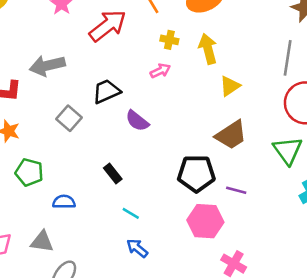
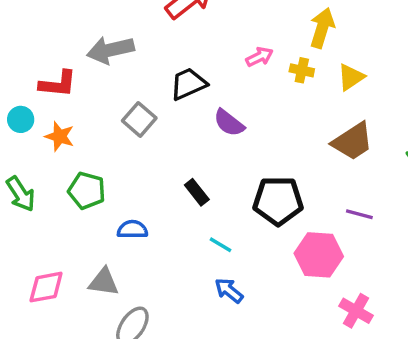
yellow cross: (169, 40) -> (302, 70), moved
yellow arrow: (208, 49) -> (322, 28), turned 32
black pentagon: (196, 174) -> (278, 201), moved

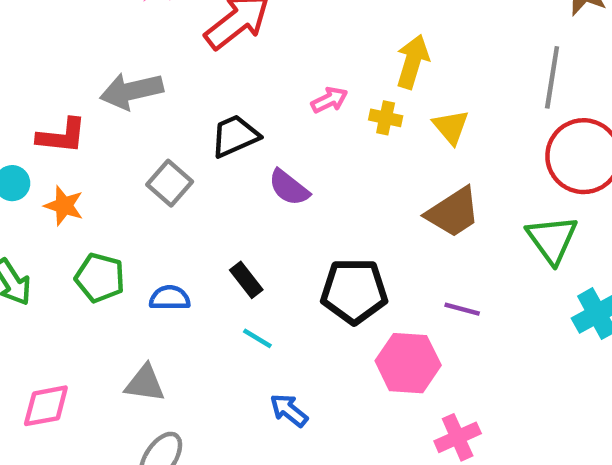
yellow triangle: (351, 77) -> (451, 127), turned -36
blue semicircle: (132, 230) -> (170, 298), moved
cyan line: (220, 245) -> (257, 338), moved
gray triangle: (104, 282) -> (145, 383), moved
pink cross: (356, 311) -> (458, 437), turned 36

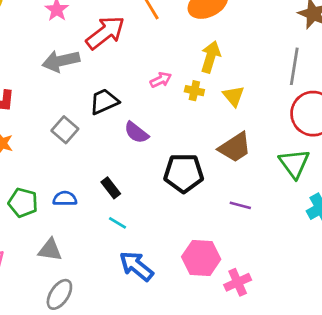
gray arrow: (131, 91) -> (61, 61), moved
green pentagon: (100, 278) -> (23, 203), moved
black pentagon: (354, 291) -> (184, 173), moved
pink hexagon: (408, 363) -> (201, 258), moved
blue arrow: (289, 410) -> (136, 266), size x1.5

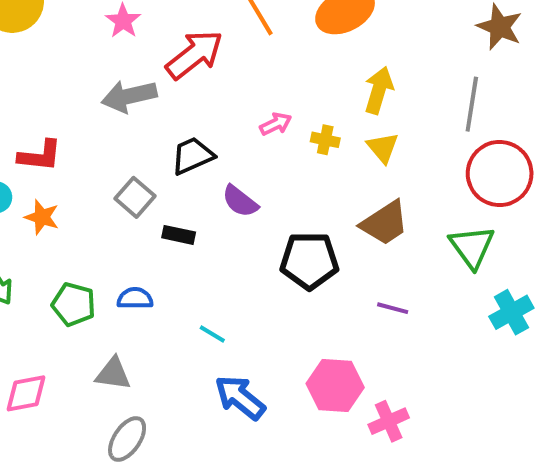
yellow arrow: (211, 57) -> (379, 90), moved
black rectangle: (111, 188) -> (179, 235), moved, turned -40

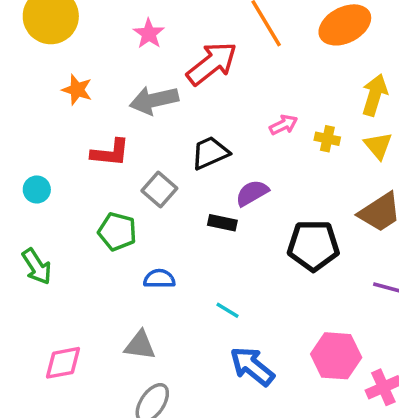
red L-shape: (40, 156) -> (110, 153), moved
purple semicircle: (240, 201) -> (252, 193), turned 112
orange star: (42, 217) -> (77, 90), moved
black rectangle: (179, 235) -> (222, 223), moved
green pentagon: (74, 304) -> (117, 232), moved

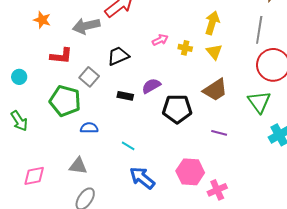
purple semicircle: (252, 193) -> (151, 86), moved
green pentagon: (117, 232) -> (65, 101), size x1.4

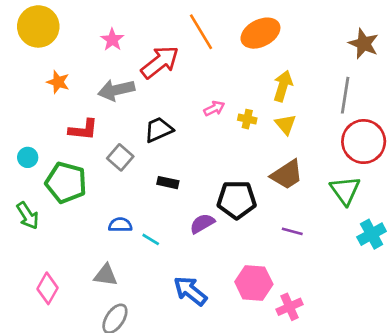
purple semicircle: (151, 86) -> (202, 224), moved
green pentagon: (65, 101) -> (66, 183), moved
cyan line: (128, 146) -> (151, 239), moved
pink diamond: (34, 176) -> (48, 288), turned -50

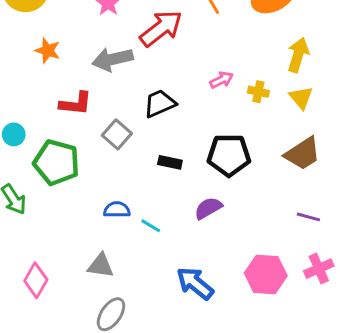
black pentagon: (237, 200) -> (229, 155), moved
pink cross: (290, 307) -> (319, 269), moved

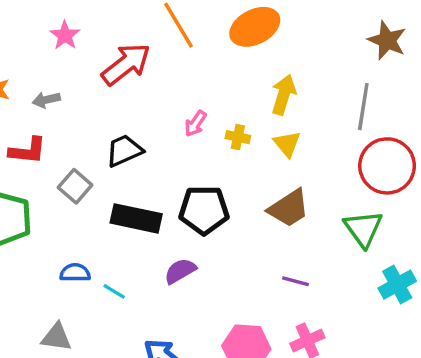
gray arrow: (112, 59) -> (46, 100), moved, size x0.6
pink arrow: (222, 80) -> (195, 124), turned 150
black rectangle: (170, 162) -> (136, 218), size x1.8

